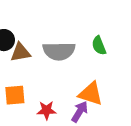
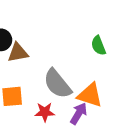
gray semicircle: (59, 51) -> (57, 84), moved, turned 52

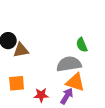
gray semicircle: (57, 84) -> (69, 64), moved, turned 120

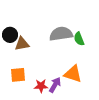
gray semicircle: (69, 64) -> (61, 34), moved
purple arrow: (67, 96) -> (55, 85), moved

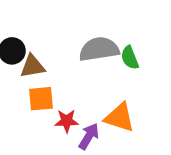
orange square: (18, 75) -> (41, 99), moved
red star: (41, 86) -> (67, 121), moved

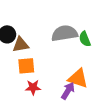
red star: (67, 121) -> (33, 87), moved
purple arrow: (89, 136) -> (68, 91), moved

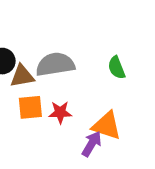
gray semicircle: (65, 33) -> (55, 64), moved
red star: (33, 87) -> (60, 112), moved

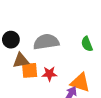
brown triangle: (22, 76) -> (21, 61), moved

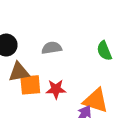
gray semicircle: (46, 42) -> (52, 48), size x0.6

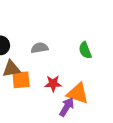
red star: (56, 89) -> (53, 84), moved

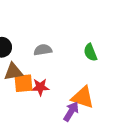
red star: (53, 84) -> (40, 87), moved

